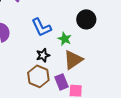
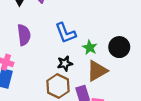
black circle: (86, 19) -> (119, 47), moved

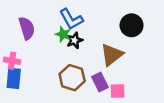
green star: (90, 47) -> (63, 34), moved
black star: (65, 63) -> (74, 40), moved

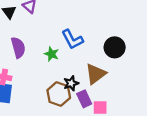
blue L-shape: (71, 19) -> (72, 39), moved
black star: (74, 40) -> (71, 83), moved

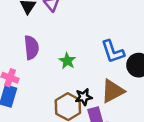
blue L-shape: (72, 39) -> (113, 51), moved

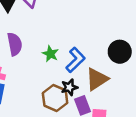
blue L-shape: (113, 51) -> (75, 60), moved, turned -110

